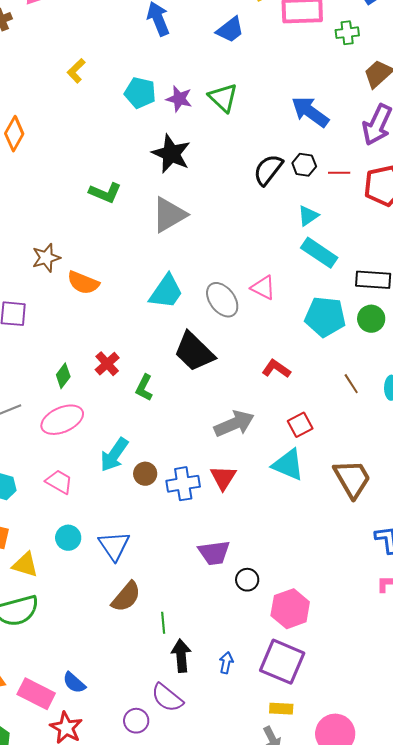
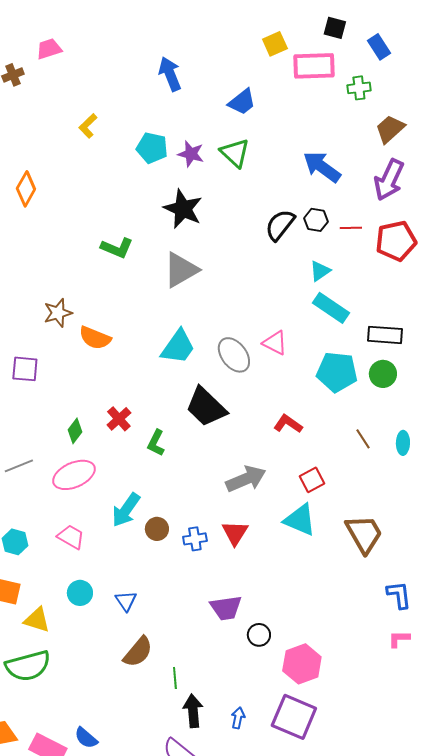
blue trapezoid: (230, 30) -> (242, 102), moved
blue cross: (183, 484) -> (195, 539), size x0.7
blue triangle: (114, 546) -> (126, 601), size x0.7

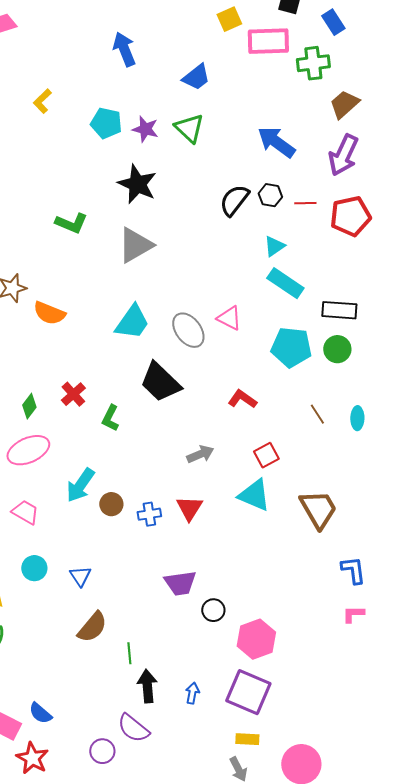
green cross: (359, 88) -> (313, 63), size x1.4
gray arrow: (246, 479) -> (200, 454), size x0.7

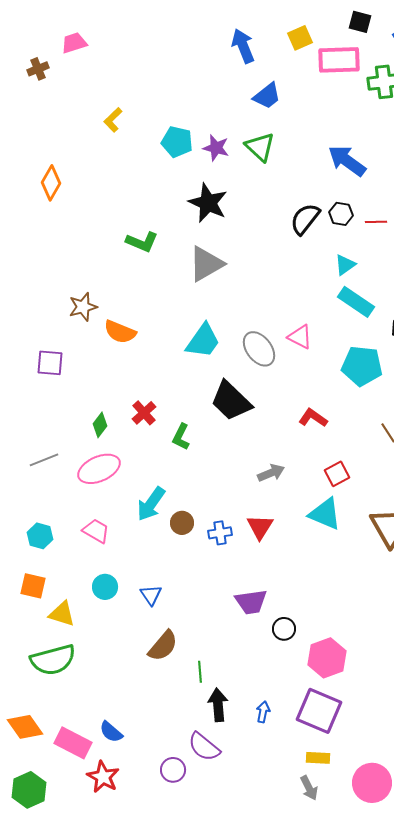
blue arrow: (124, 49) -> (243, 46), moved

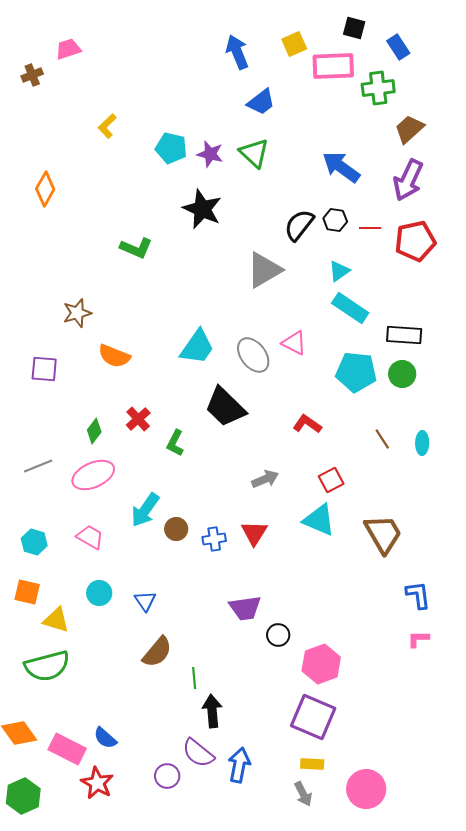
gray triangle: (206, 264) -> (264, 270), moved
orange semicircle: (120, 332) -> (114, 356), moved
blue arrow: (263, 712) -> (239, 765), moved, size x1.6

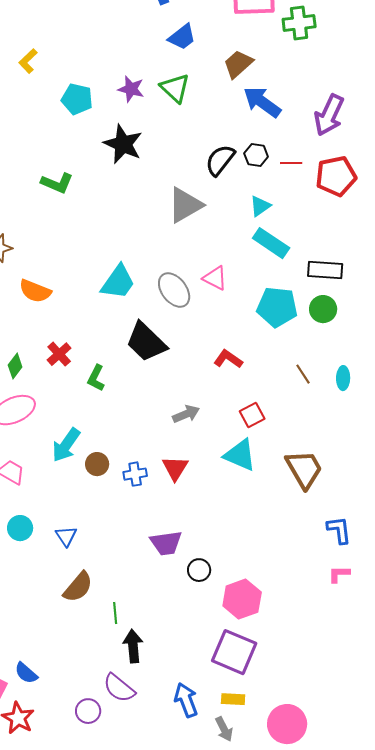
brown trapezoid: (409, 129) -> (238, 64), moved
cyan pentagon: (171, 148) -> (77, 99), moved
blue arrow: (239, 765) -> (186, 700), moved, turned -32

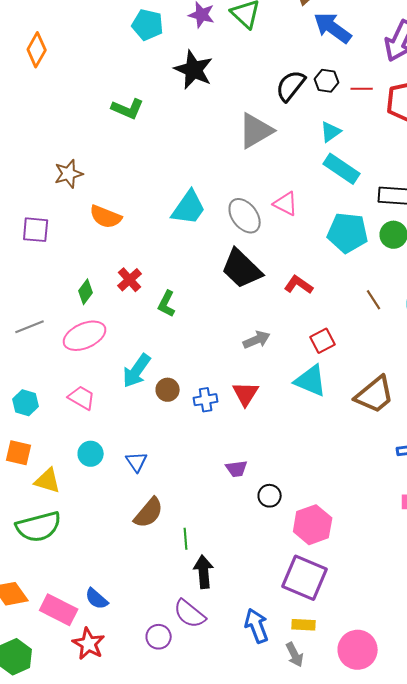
black trapezoid: (146, 342) -> (242, 269), moved
brown trapezoid: (304, 469) -> (375, 395), turned 81
purple trapezoid: (166, 543) -> (237, 469), size x0.7

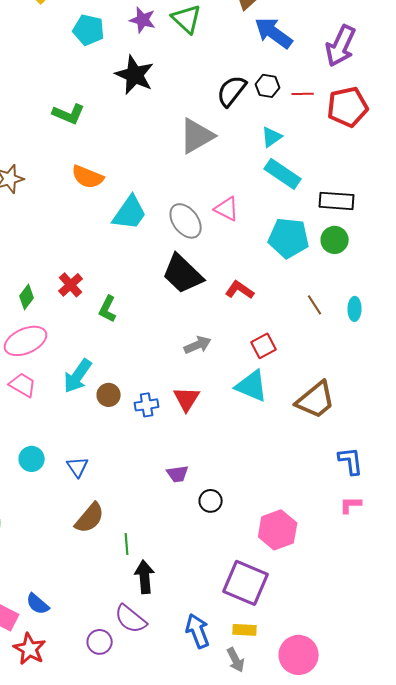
orange semicircle: (106, 217) -> (88, 177), moved
pink trapezoid: (82, 398) -> (23, 385), moved
pink hexagon: (313, 525) -> (278, 530), moved

